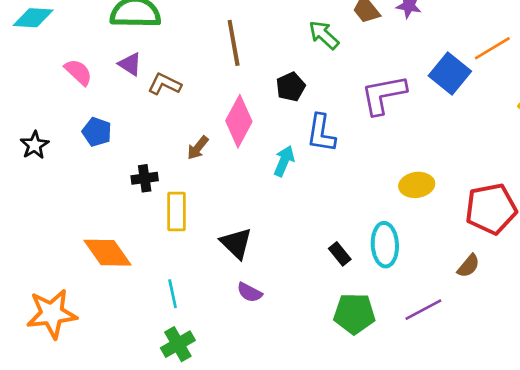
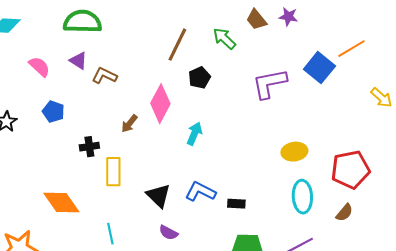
brown line: (234, 43) -> (177, 45), moved, turned 36
blue L-shape: (321, 133) -> (200, 192), moved, turned 108
cyan ellipse: (385, 245) -> (302, 197), moved
black rectangle: (340, 254) -> (236, 204), turned -48
brown semicircle: (468, 266) -> (344, 213), moved

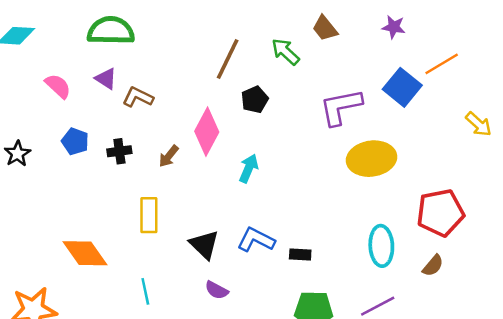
purple star: (288, 17) -> (394, 27), moved
black cross: (89, 147) -> (119, 151), moved
yellow ellipse: (294, 152) -> (372, 159), moved, size x1.5

